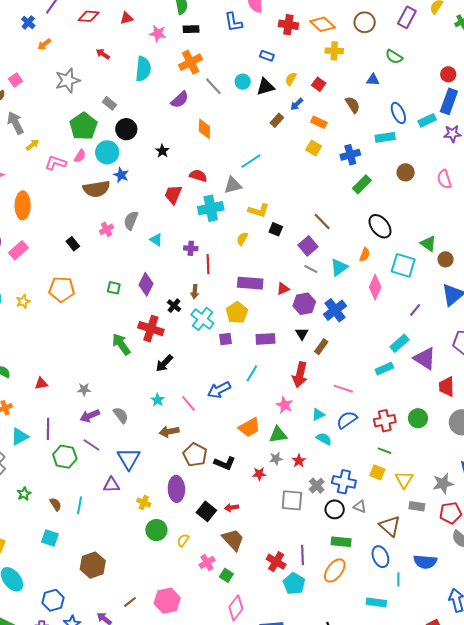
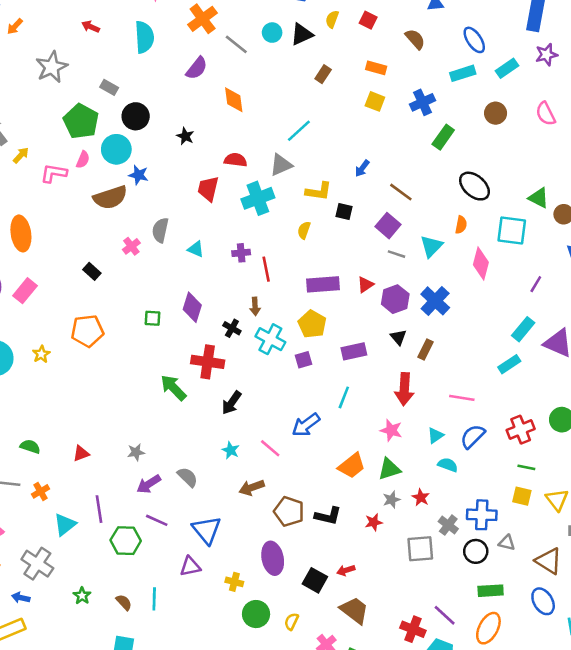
blue arrow: (297, 104) -> (362, 168), moved
cyan rectangle: (427, 120) -> (507, 68), moved
purple line: (302, 555) -> (445, 615), turned -36

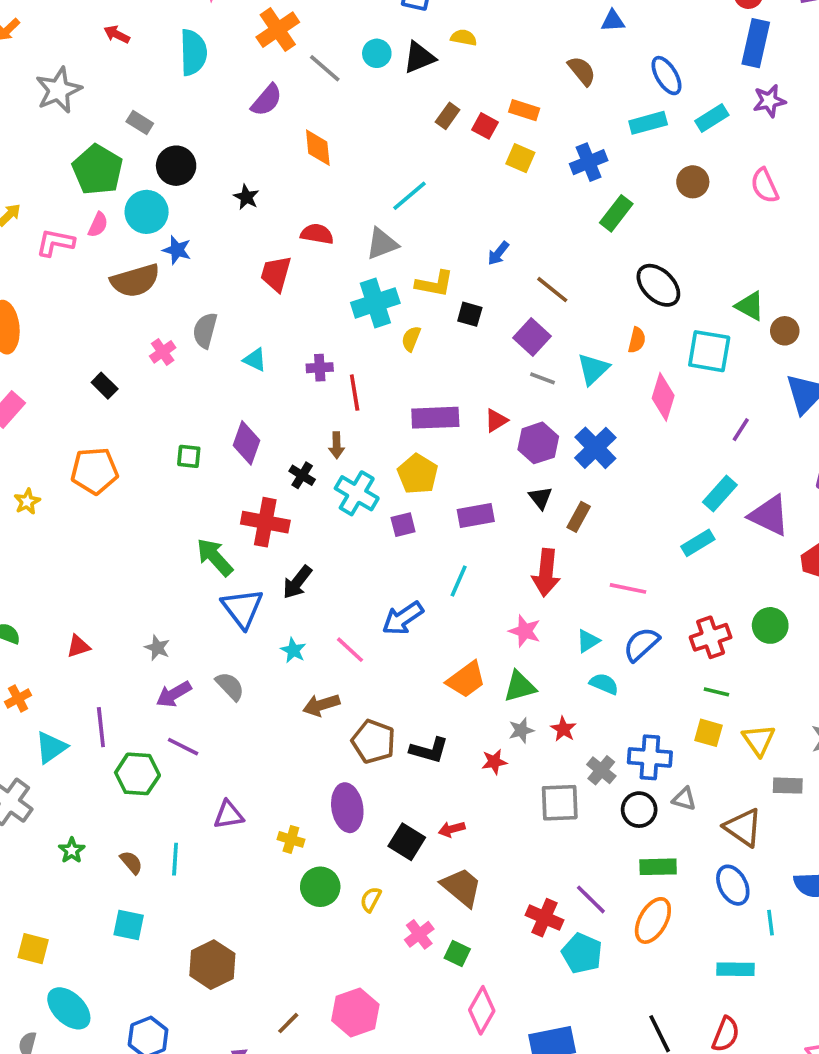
yellow semicircle: (332, 19) -> (464, 38), turned 78
red square: (368, 20) -> (485, 126), moved
cyan cross: (258, 198) -> (375, 303), moved
gray star: (136, 452) -> (157, 648), turned 30
blue triangle: (207, 530) -> (242, 608), moved

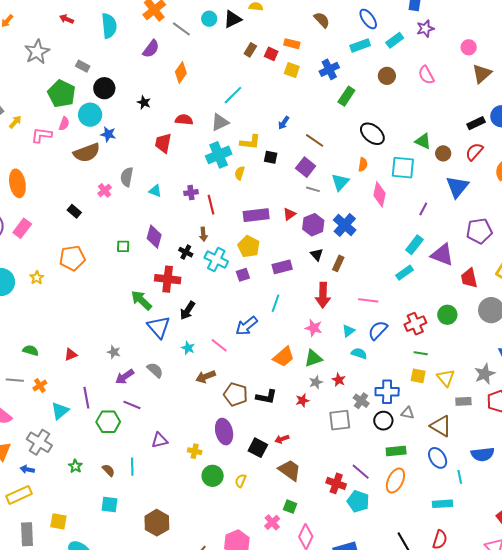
orange diamond: (318, 148) -> (181, 73), turned 45
pink cross: (419, 934) -> (272, 522), moved

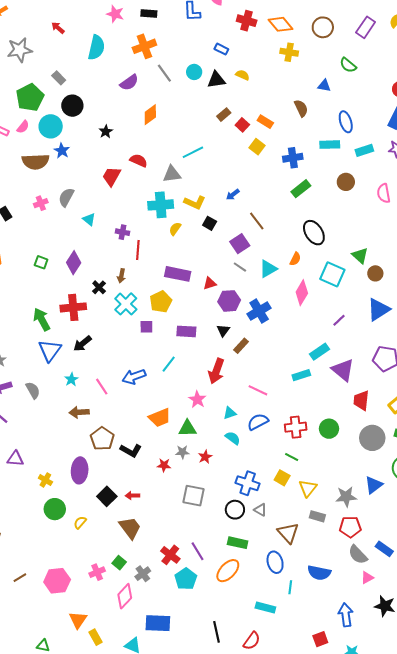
red cross: (168, 279) -> (73, 307), turned -30
gray cross: (361, 401) -> (143, 574), moved

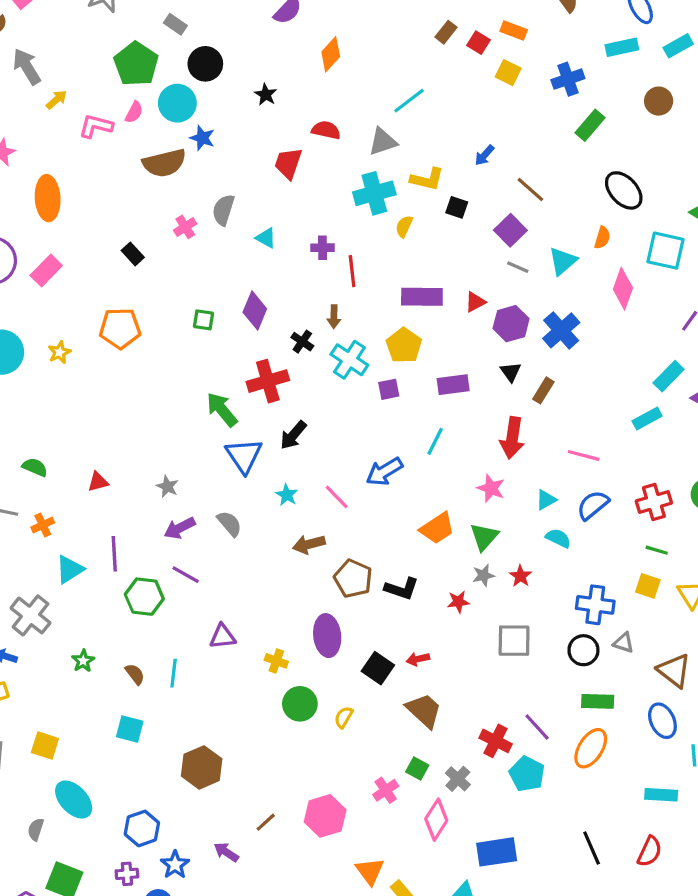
green triangle: (187, 428) -> (484, 537), turned -36

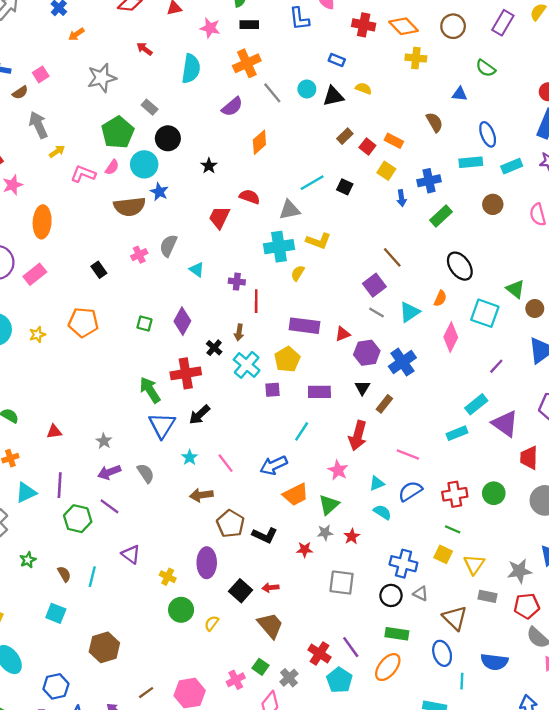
blue arrow: (484, 155) -> (401, 198), moved, turned -56
black square: (457, 207) -> (345, 187), moved
blue arrow: (384, 472) -> (274, 465), moved
purple triangle: (223, 636) -> (131, 554), turned 36

